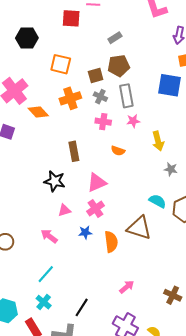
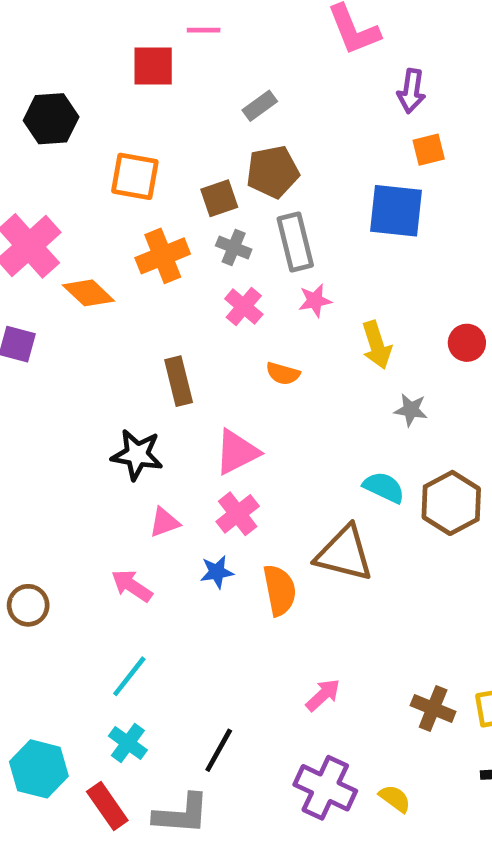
pink cross: (103, 122) -> (244, 306), turned 35

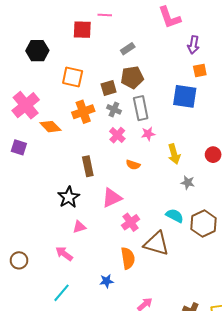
black star: (137, 455) -> (69, 197), turned 30
pink cross: (238, 514) -> (131, 222), moved
blue star: (217, 572) -> (107, 281), moved

